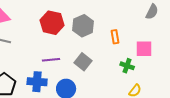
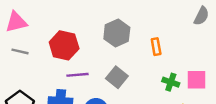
red hexagon: (52, 23) -> (64, 45), moved
pink square: (144, 49) -> (197, 80), moved

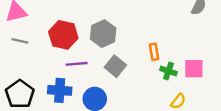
gray hexagon: (117, 33) -> (103, 34), moved
orange rectangle: (156, 47) -> (154, 52), moved

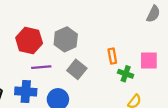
pink square: (194, 69) -> (149, 60), moved

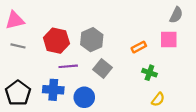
orange rectangle: (112, 56) -> (139, 47), moved, turned 72
pink square: (149, 60) -> (169, 40), moved

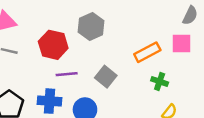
gray hexagon: (92, 40) -> (91, 26), moved
orange rectangle: (139, 47) -> (147, 52), size x1.5

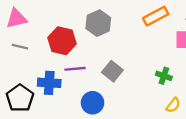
orange rectangle: (147, 52) -> (156, 16), moved
blue cross: (50, 101) -> (49, 83), moved

